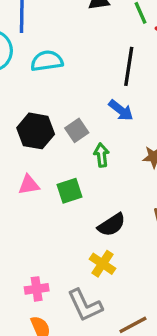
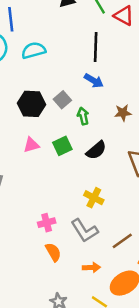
black semicircle: (112, 225) -> (96, 150), moved

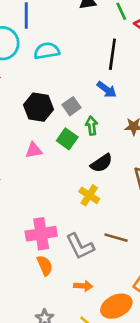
green square: (62, 146) -> (67, 139), moved, turned -36
yellow cross: (94, 198) -> (89, 195), moved
pink cross: (47, 223) -> (41, 234), size x1.6
brown line: (122, 241) -> (116, 238), moved, turned 45

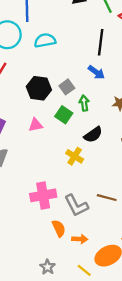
yellow cross: (89, 195) -> (75, 156), moved
orange semicircle: (45, 265) -> (59, 228), moved

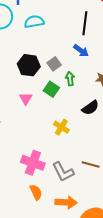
pink triangle: (35, 125) -> (26, 99), turned -48
black semicircle: (93, 135) -> (90, 108), moved
pink cross: (43, 195) -> (33, 163), turned 30
orange semicircle: (59, 228) -> (36, 192), moved
orange arrow: (80, 239) -> (66, 202), size x1.5

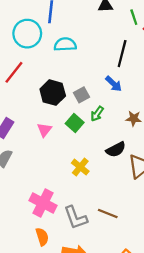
green arrow: (70, 79) -> (97, 114), turned -144

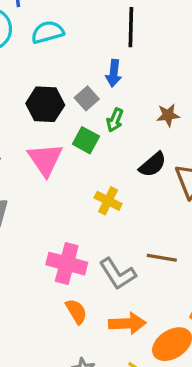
blue arrow: (114, 84) -> (114, 73), moved, turned 66
pink triangle: (44, 130) -> (45, 159), size x1.6

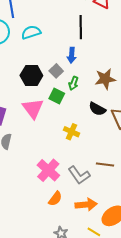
brown star: (168, 115) -> (105, 79), size x1.5
black semicircle: (153, 165) -> (97, 109), turned 72
pink cross: (67, 264) -> (48, 170), turned 30
orange semicircle: (76, 311) -> (55, 199), turned 70

